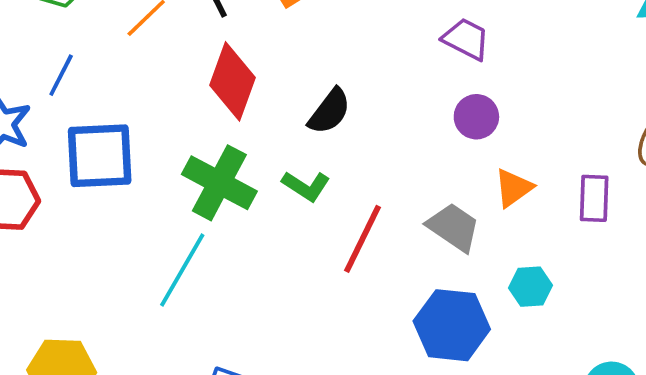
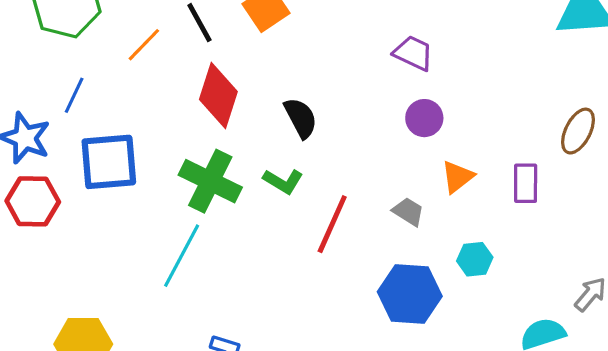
black semicircle: (329, 111) -> (301, 118), turned -63
gray trapezoid: (453, 227) -> (408, 212), size x0.7

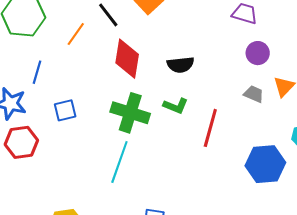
black semicircle: (301, 118) -> (181, 65), turned 120
blue square: (109, 162) -> (65, 110), size x0.6
gray trapezoid: (408, 212) -> (254, 94), moved

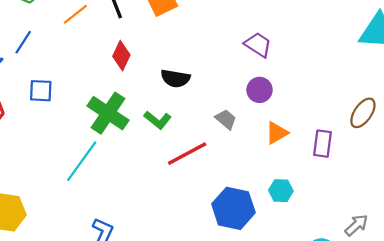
red diamond: (127, 59) -> (121, 56), size x0.7
gray trapezoid: (254, 94) -> (226, 119), moved
red line: (210, 128) -> (187, 154), turned 30

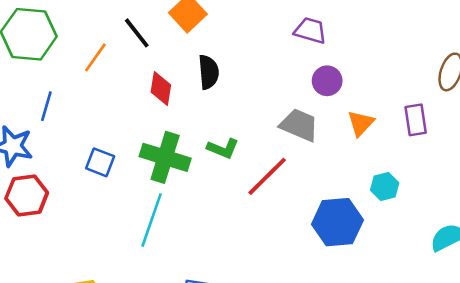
black semicircle: (175, 78) -> (209, 72), moved, turned -88
blue square: (41, 91) -> (100, 162), moved, turned 35
gray trapezoid: (226, 119) -> (299, 125), size x1.5

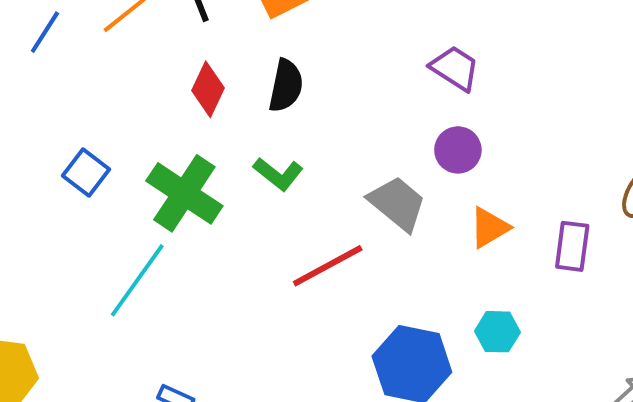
blue line: (46, 106) -> (45, 32), moved
green L-shape: (223, 148) -> (278, 174), moved

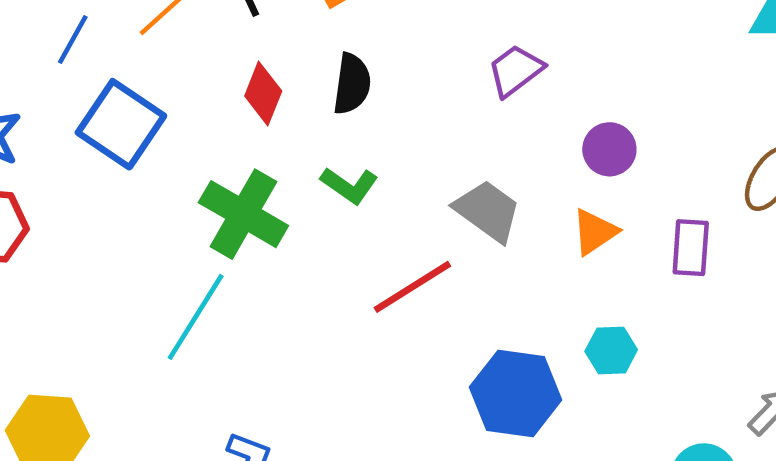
purple trapezoid: (455, 68) -> (516, 70), moved, turned -66
purple circle: (458, 150) -> (609, 149), moved
blue square: (86, 172) -> (121, 124), moved, size x1.6

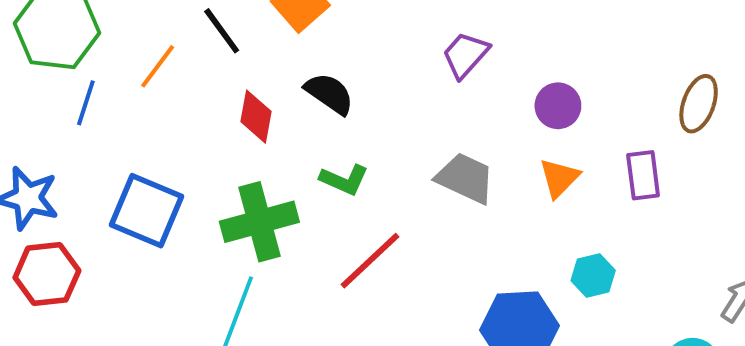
black semicircle: (352, 84) -> (329, 94), turned -52
blue square: (121, 124) -> (147, 211), moved
green cross: (243, 214) -> (259, 222), turned -34
red line: (412, 287) -> (370, 261), moved

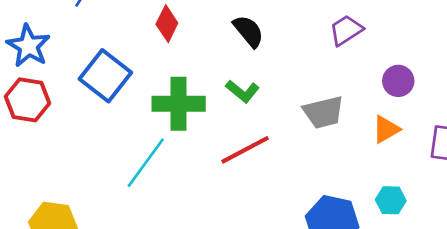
red diamond: (256, 117) -> (167, 24), moved
gray trapezoid: (465, 178) -> (323, 112), turned 126

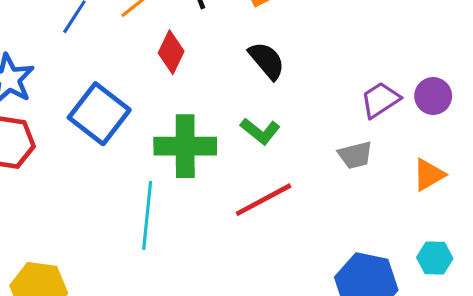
purple trapezoid: (346, 30) -> (380, 100), moved
purple circle: (398, 81) -> (433, 96), moved
gray trapezoid: (323, 112) -> (355, 155), size x0.7
cyan line: (146, 163) -> (147, 215), turned -30

